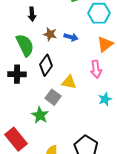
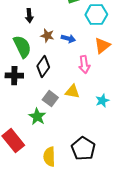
pink arrow: (96, 69) -> (84, 65), moved
yellow triangle: (69, 82) -> (72, 92), moved

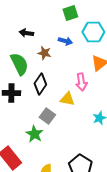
black arrow: (29, 16) -> (26, 33), turned 104
blue arrow: (68, 39) -> (65, 41), moved
yellow triangle: (72, 92) -> (67, 99), moved

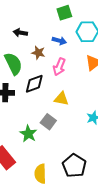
pink arrow: (81, 82) -> (59, 67), moved, turned 30
black diamond: (40, 84) -> (34, 84), turned 35
gray square: (47, 116) -> (48, 122), moved

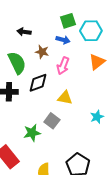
green square: (64, 13) -> (68, 21), moved
green star: (28, 134) -> (32, 133), turned 30

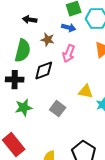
green semicircle: (17, 63) -> (23, 51), turned 40
yellow triangle: (65, 98) -> (86, 92), moved
green star: (32, 133) -> (24, 108), moved

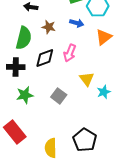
blue arrow: (69, 28) -> (77, 23), moved
pink arrow: (69, 54) -> (70, 53), moved
yellow triangle: (86, 92) -> (87, 79), turned 42

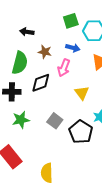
pink arrow: (70, 53) -> (64, 68), moved
yellow triangle: (87, 79) -> (82, 93), moved
black pentagon: (85, 140) -> (81, 132), moved

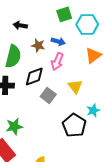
blue arrow: (73, 48) -> (58, 41), moved
green star: (21, 120) -> (14, 126), moved
gray square: (55, 121) -> (48, 95), moved

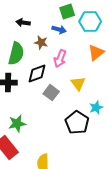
blue arrow: (58, 41) -> (59, 30), moved

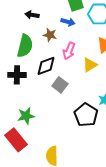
yellow triangle: (78, 84) -> (90, 65), moved, turned 35

